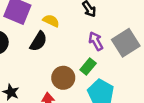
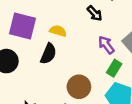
green rectangle: (88, 66) -> (114, 68), moved

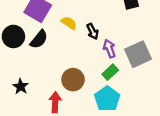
black arrow: (95, 13) -> (93, 31), moved
black semicircle: (48, 54) -> (39, 39), moved

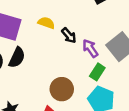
yellow semicircle: (69, 23) -> (46, 23), moved

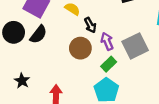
brown circle: (62, 89) -> (80, 48), moved

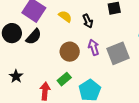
black arrow: (90, 25) -> (88, 21), moved
green rectangle: (109, 64) -> (64, 79), moved

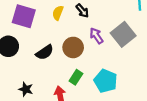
yellow semicircle: (65, 16) -> (58, 13), turned -88
black semicircle: (34, 37) -> (45, 52), moved, turned 30

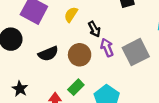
black arrow: (82, 11) -> (94, 29), moved

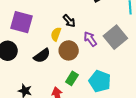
yellow semicircle: (71, 14) -> (56, 34), moved
black arrow: (94, 29) -> (69, 21), moved

